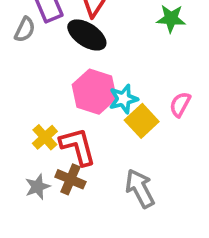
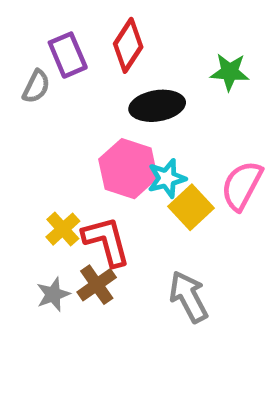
black ellipse: (87, 35) -> (157, 106), moved, turned -42
pink semicircle: (180, 104) -> (242, 186), size x1.5
brown cross: (70, 179) -> (97, 285), turned 32

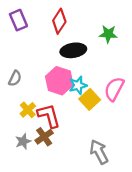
purple rectangle: (68, 55) -> (18, 20), moved
gray semicircle: (36, 86) -> (15, 78), moved
gray arrow: (189, 297) -> (99, 152), moved

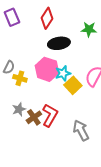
yellow cross: (28, 110) -> (20, 78), moved, turned -32
red L-shape: (49, 116) -> (50, 115), moved, turned 45
gray star: (23, 141) -> (19, 109), moved

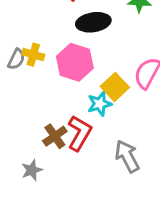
cyan star: (63, 73) -> (99, 104), moved
yellow cross: (20, 78) -> (33, 55), moved
gray star: (19, 109) -> (32, 170), moved

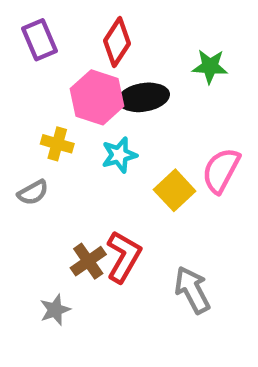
gray semicircle: (16, 59) -> (33, 193), moved, turned 35
pink hexagon: (75, 62) -> (97, 97), moved
cyan star: (99, 104) -> (119, 155), moved

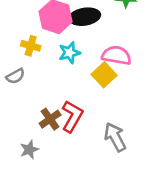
pink semicircle: (221, 170) -> (116, 55), moved, turned 72

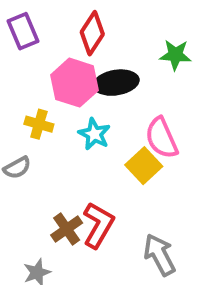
cyan star: (69, 53) -> (94, 134), turned -30
pink semicircle: (116, 55) -> (162, 138), turned -124

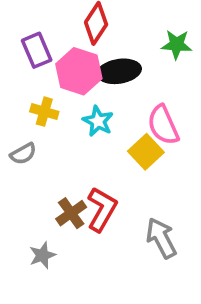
purple rectangle: (23, 31) -> (37, 50), moved

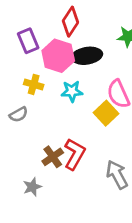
cyan star: (98, 121) -> (72, 91), turned -30

